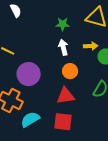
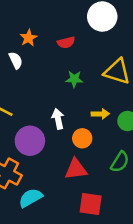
yellow arrow: (91, 46) -> (100, 114), moved
white arrow: (63, 47) -> (58, 119), moved
red square: (63, 122) -> (91, 204), moved

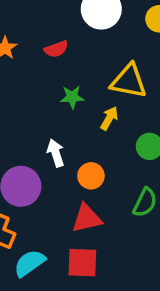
yellow arrow: (100, 114) -> (109, 118), moved, turned -54
red square: (91, 204) -> (82, 263), moved

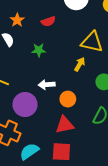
green star: (72, 97) -> (39, 50), moved
white arrow: (56, 153) -> (47, 85), turned -77

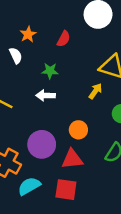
red semicircle: (48, 21) -> (64, 39), turned -48
white arrow: (47, 85) -> (46, 96), moved
purple circle: (25, 105) -> (42, 144), moved

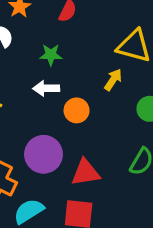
orange circle: (78, 130) -> (77, 110), moved

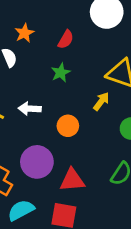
green star: (51, 55) -> (61, 73), moved, turned -30
white arrow: (46, 88) -> (30, 109), moved

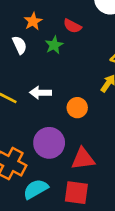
red semicircle: (66, 39) -> (72, 26), turned 90
green star: (61, 73) -> (54, 45), moved

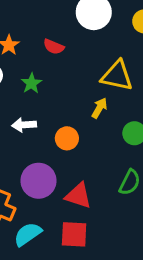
green star: (54, 45) -> (31, 83), moved
red triangle: (83, 159) -> (78, 196), turned 30

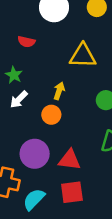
yellow arrow: (99, 108) -> (59, 91), moved
white arrow: (24, 125) -> (19, 99), moved, turned -30

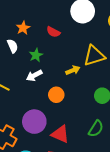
yellow triangle: (83, 56) -> (94, 56), turned -35
yellow arrow: (59, 91) -> (73, 70), moved, turned 32

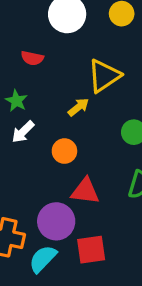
purple circle: (34, 122) -> (56, 221), moved
red triangle: (60, 134) -> (85, 191), moved

